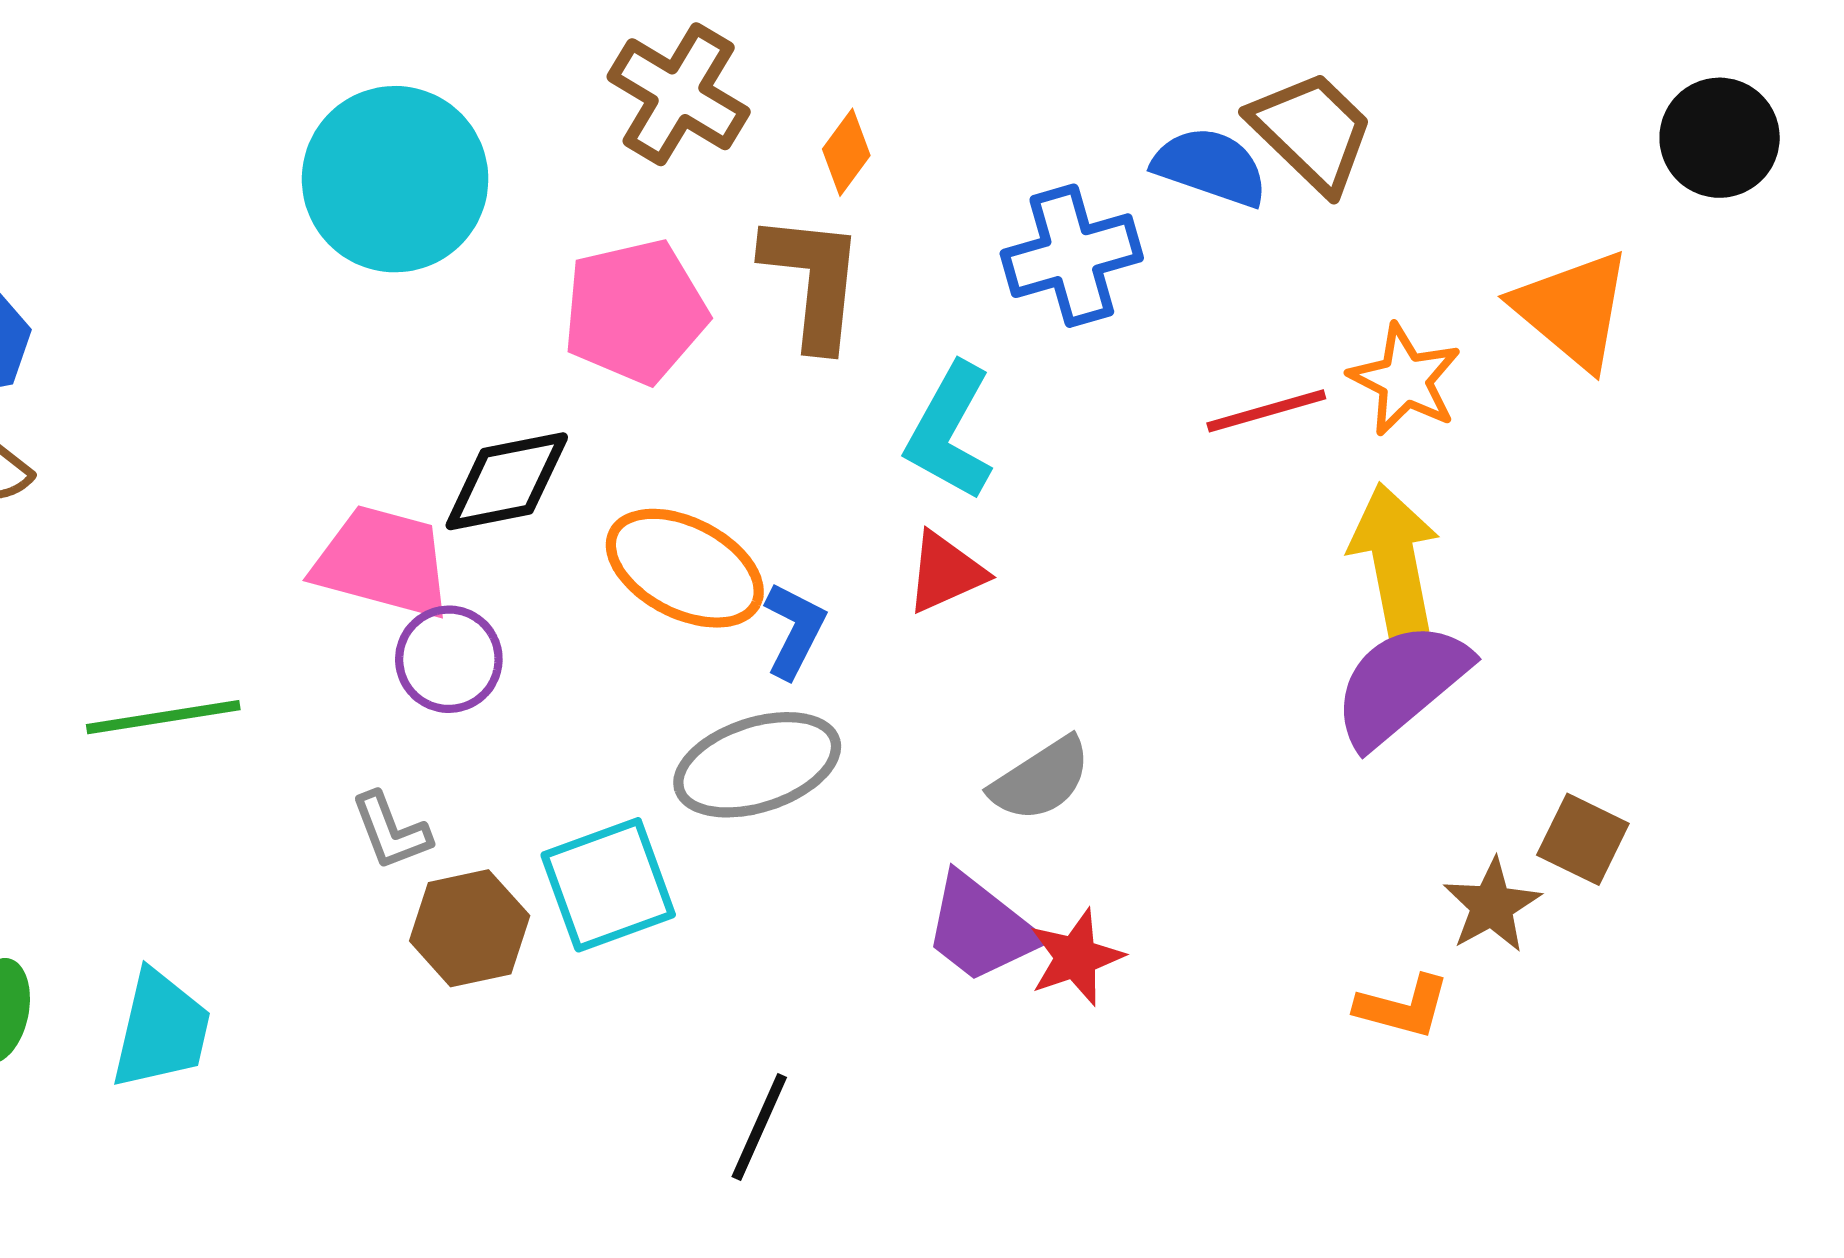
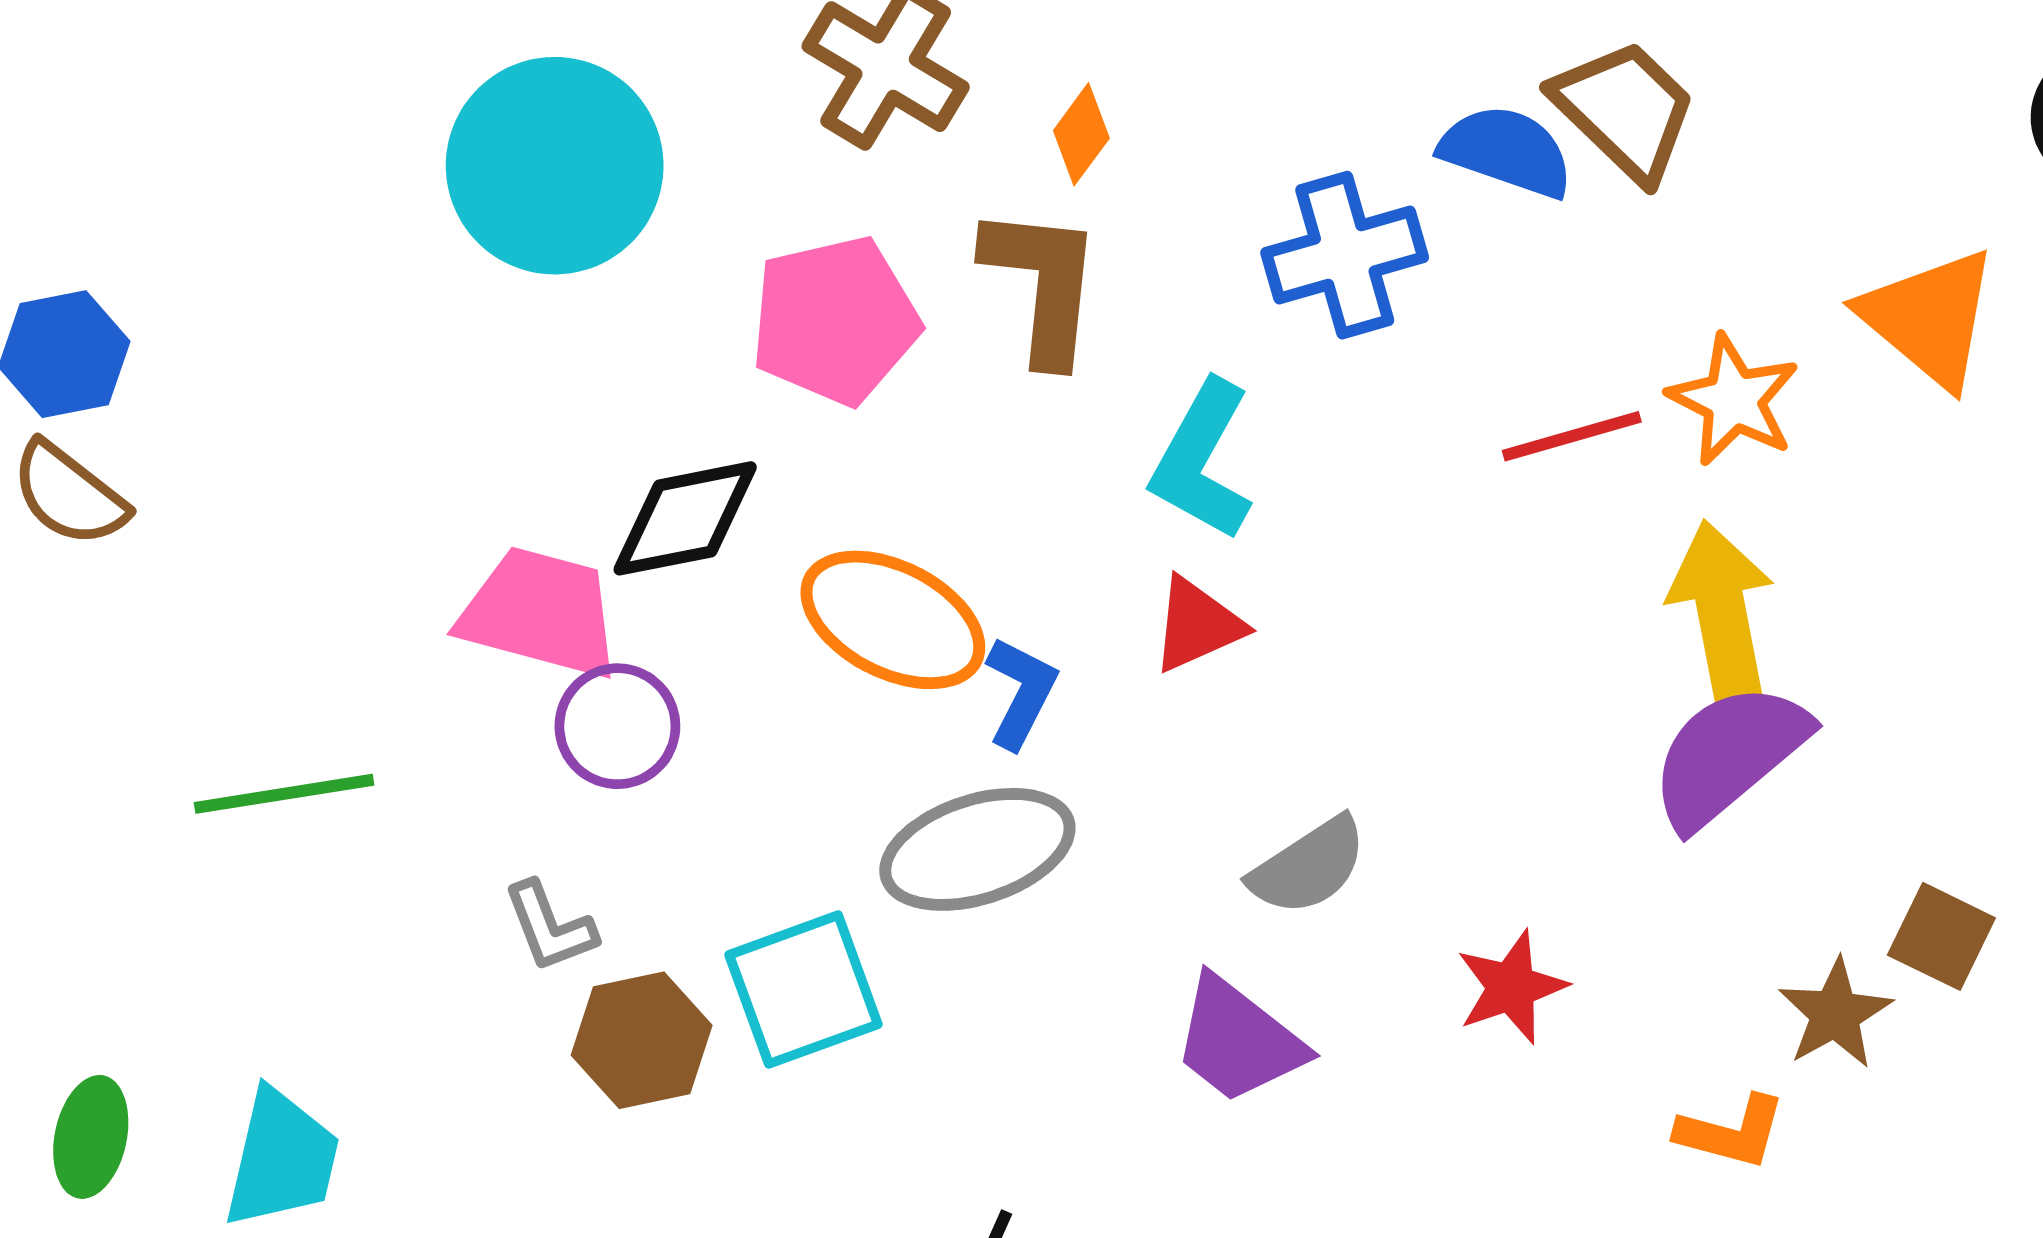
red star: (1076, 957) -> (1511, 987), moved

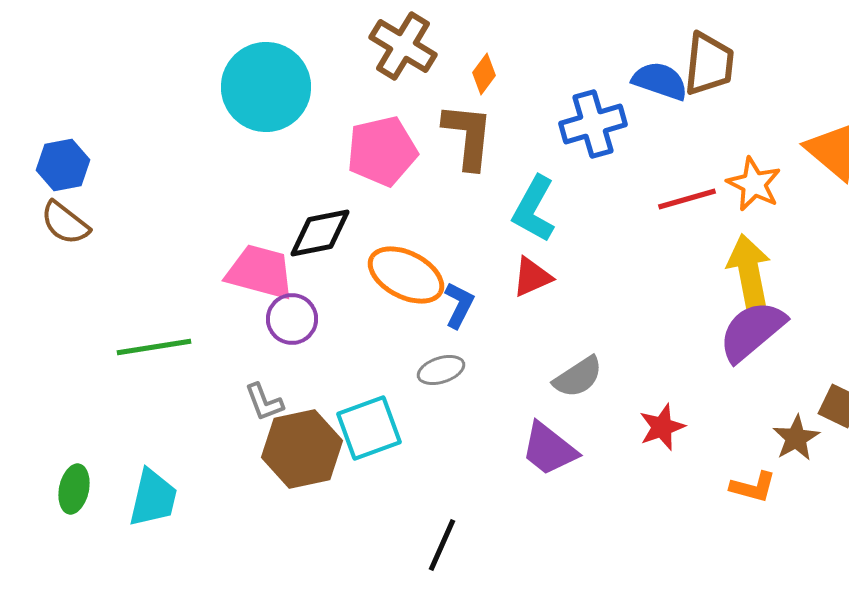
brown trapezoid: (1625, 110) -> (709, 64), turned 52
gray ellipse: (977, 849) -> (441, 370), size x0.6
brown hexagon: (642, 1040) -> (302, 449), size x1.4

